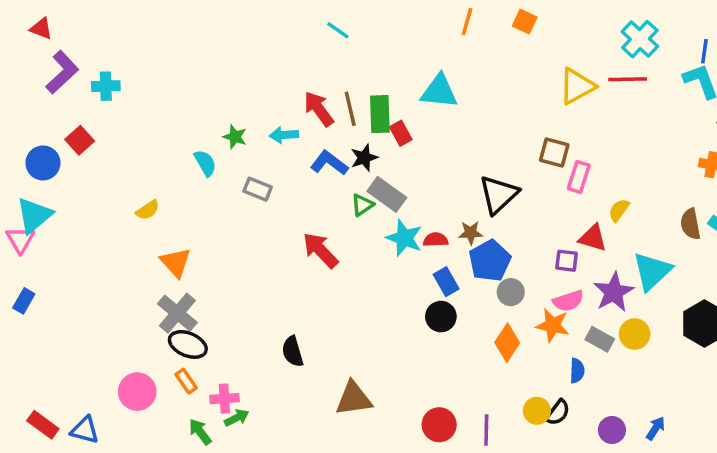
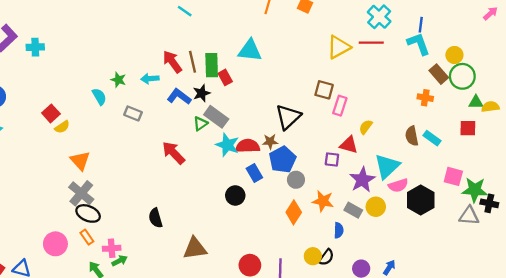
red square: (80, 140) -> (51, 113), moved
red semicircle: (436, 240) -> (248, 146), size x1.5
pink semicircle: (568, 301) -> (398, 185), moved
black circle: (441, 317) -> (235, 195), moved

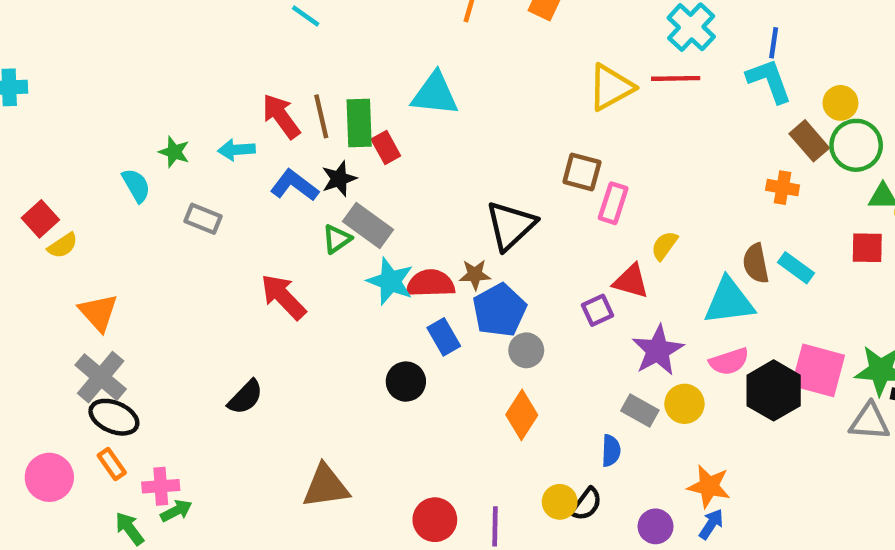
purple square: (332, 160) -> (598, 310), turned -32
cyan triangle: (387, 166) -> (729, 301), moved, turned 36
pink square: (453, 176) -> (818, 370), moved, size x1.4
orange star: (323, 201) -> (709, 486), moved
black semicircle: (155, 218) -> (245, 397), moved, turned -120

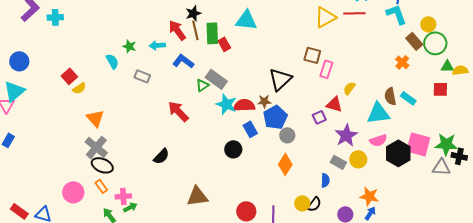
black star: (339, 179) -> (193, 13), moved
orange cross: (783, 188) -> (402, 62), turned 32

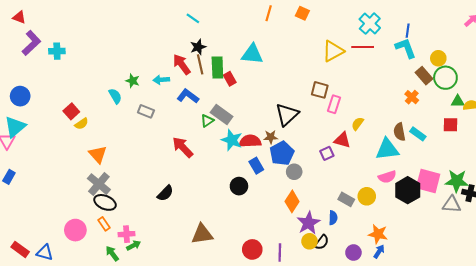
purple star: (346, 135) -> (308, 223), moved

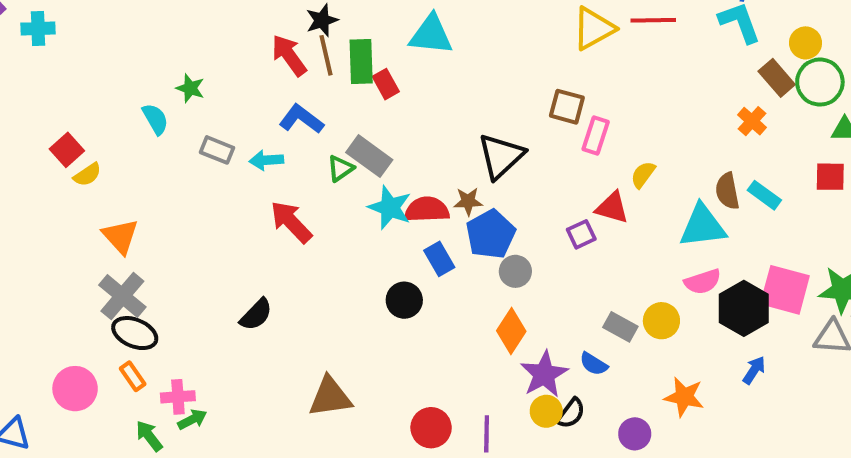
cyan arrow: (161, 80) -> (266, 160), moved
blue semicircle: (333, 218) -> (594, 364), turned 120
blue arrow: (379, 252) -> (754, 370), moved

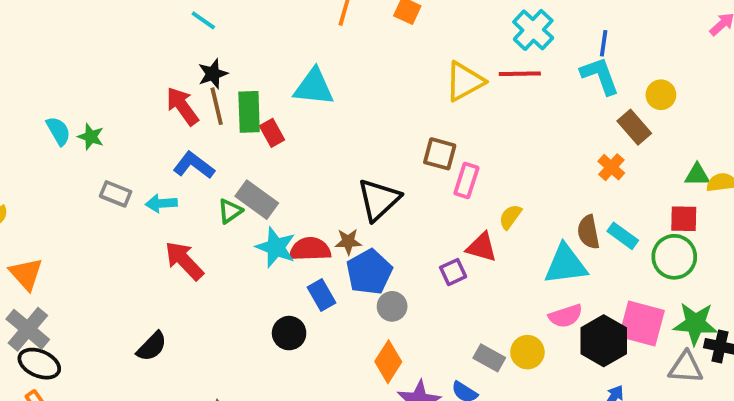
green circle: (820, 82) -> (674, 257), moved
cyan semicircle: (155, 119) -> (58, 131), moved

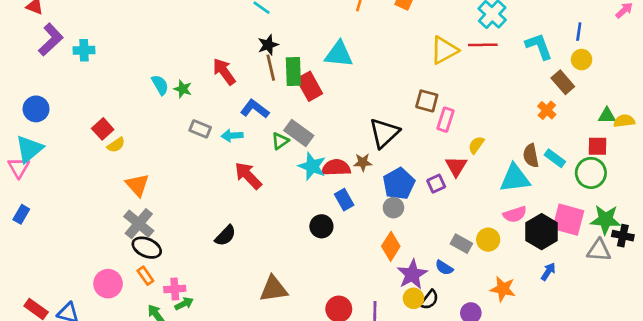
blue line: (604, 43) -> (579, 32), moved
red arrow: (182, 106) -> (224, 72), moved
red rectangle: (272, 133) -> (309, 86), size x1.5
red triangle: (482, 247) -> (456, 166), turned 45
blue pentagon: (369, 272) -> (399, 184), moved

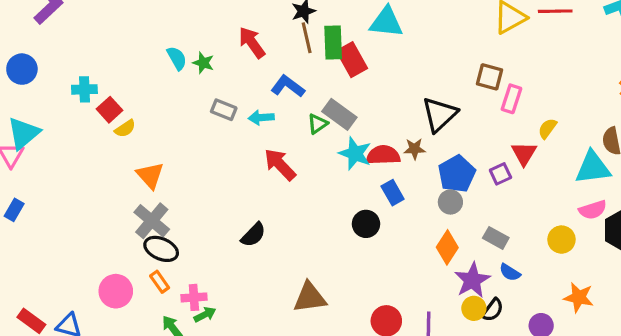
cyan cross: (84, 50) -> (84, 89), moved
blue circle: (36, 109) -> (22, 69), moved
gray rectangle: (461, 244) -> (496, 238), moved

